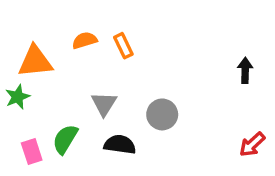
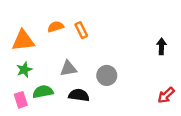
green star: (18, 97) -> (24, 70), moved
gray triangle: (104, 104) -> (68, 68), turned 48
green semicircle: (65, 139) -> (43, 92), turned 48

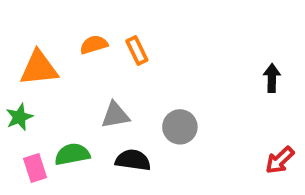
green star: (24, 70) -> (19, 117), moved

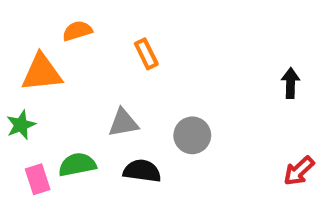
orange semicircle: (94, 45) -> (77, 31), moved

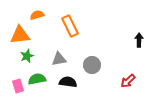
orange rectangle: (146, 54) -> (70, 26), size x1.5
green star: (21, 125) -> (27, 56), moved
red arrow: (299, 171) -> (128, 81), moved

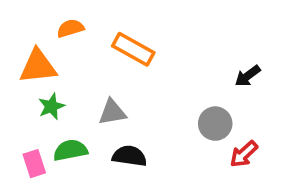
orange rectangle: (70, 26) -> (133, 49), turned -35
black arrow: (139, 40) -> (248, 76), moved, turned -128
gray circle: (92, 65) -> (215, 124), moved

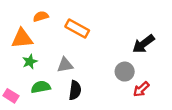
black arrow: (248, 76) -> (143, 44), size x1.5
black semicircle: (129, 156) -> (75, 90), turned 90
pink rectangle: (34, 164) -> (11, 96), moved, turned -40

